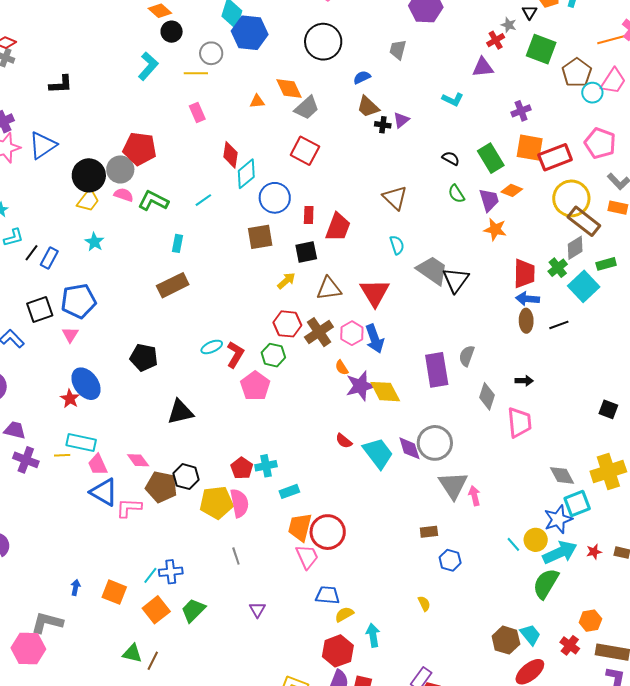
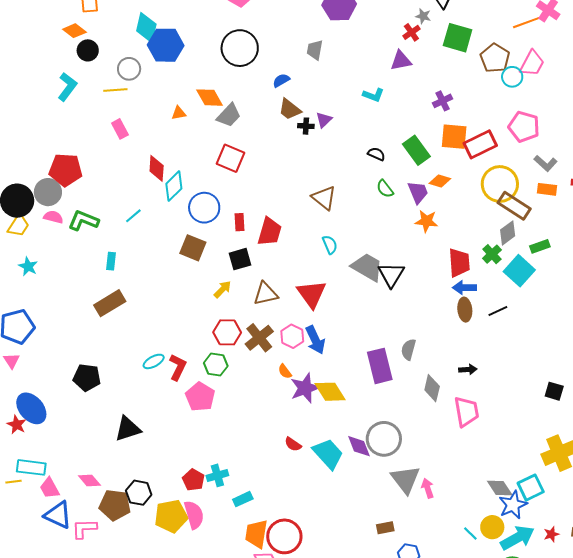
brown square: (260, 237) -> (193, 248), turned 36
gray diamond: (562, 475) -> (500, 488), moved

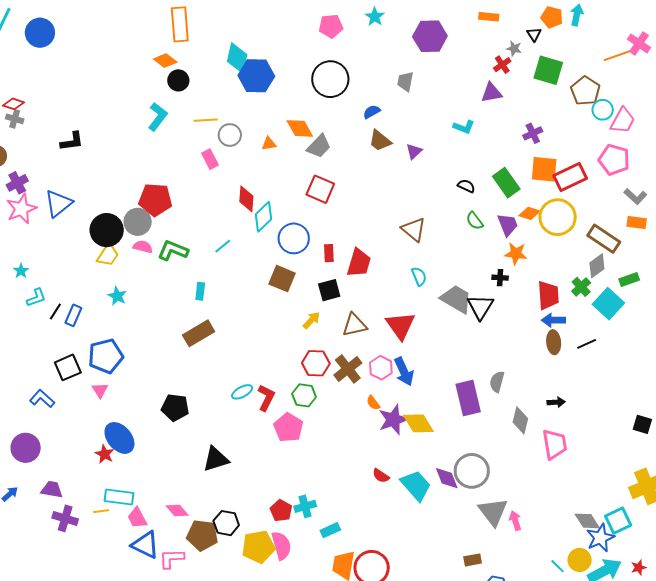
pink trapezoid: (532, 63) -> (623, 121), moved
gray circle: (129, 69) -> (230, 135), moved
black cross: (306, 126) -> (500, 278), moved
yellow circle: (500, 184) -> (558, 217), moved

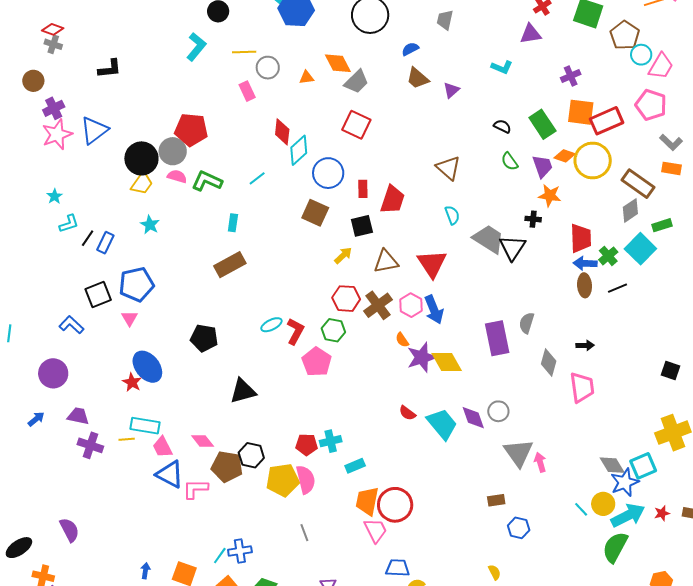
green cross: (581, 287) -> (608, 256), moved
gray circle: (472, 471) -> (498, 411), size x0.6
red pentagon: (281, 511) -> (307, 445), turned -30

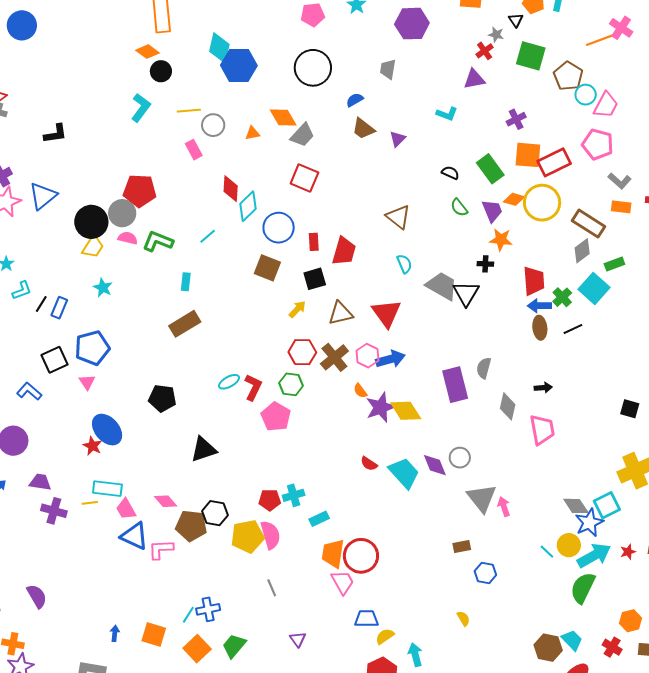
blue arrow: (434, 310) -> (391, 359), turned -80

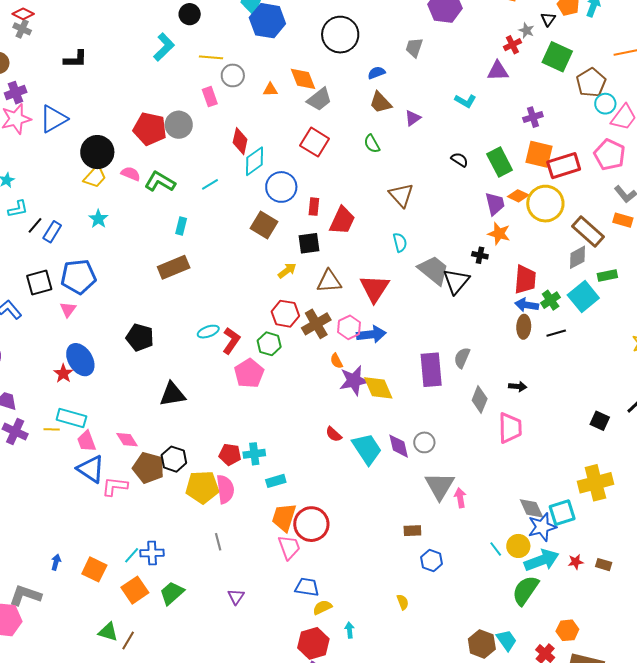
green semicircle: (459, 208) -> (372, 144), moved
gray circle: (122, 213) -> (179, 125), moved
cyan arrow: (415, 655) -> (350, 630), size x0.7

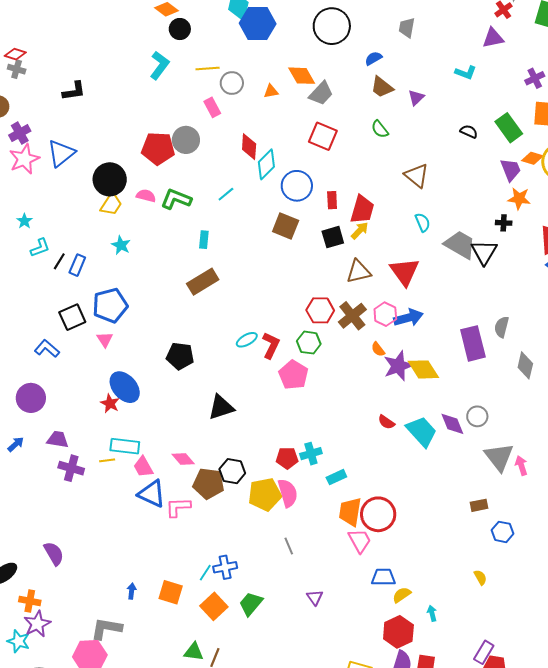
yellow arrow: (287, 271) -> (360, 231), moved

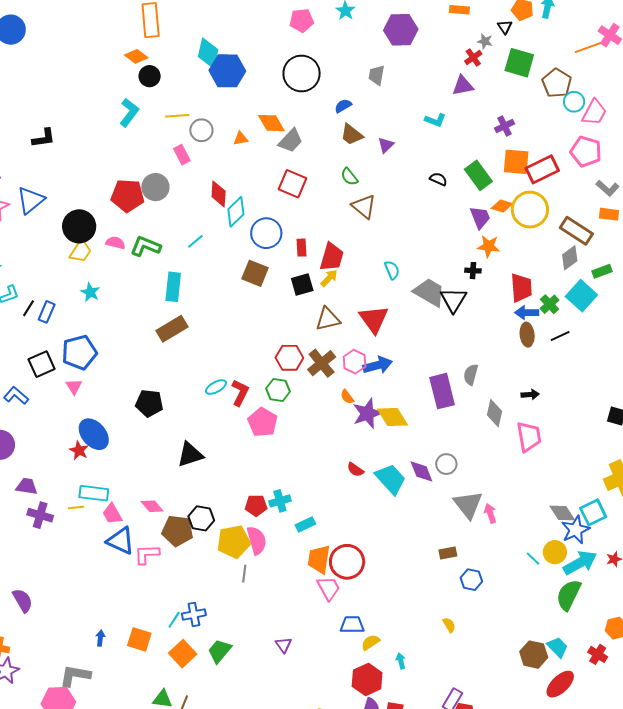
brown triangle: (417, 175) -> (364, 206), moved
cyan rectangle: (204, 240) -> (173, 287), size x1.6
gray line: (289, 546) -> (244, 574), moved, turned 30

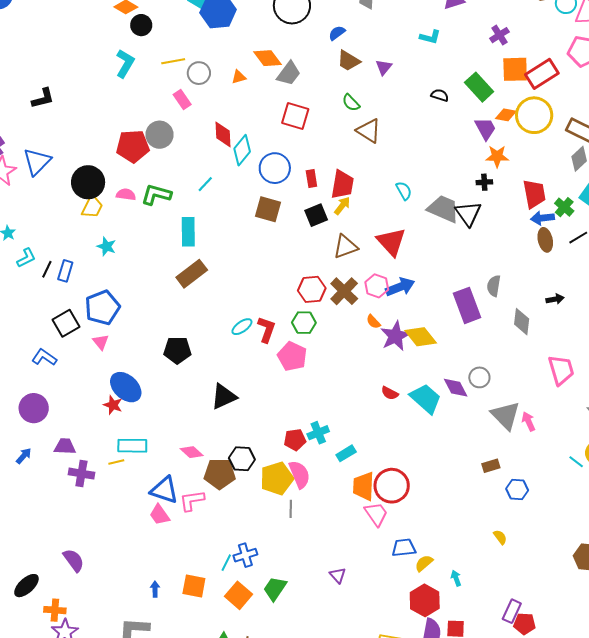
pink trapezoid: (529, 437) -> (561, 370), moved
pink trapezoid: (112, 514) -> (159, 515), moved

